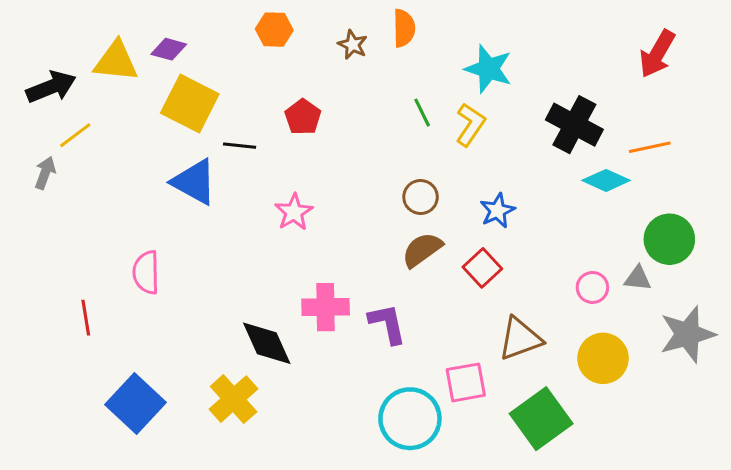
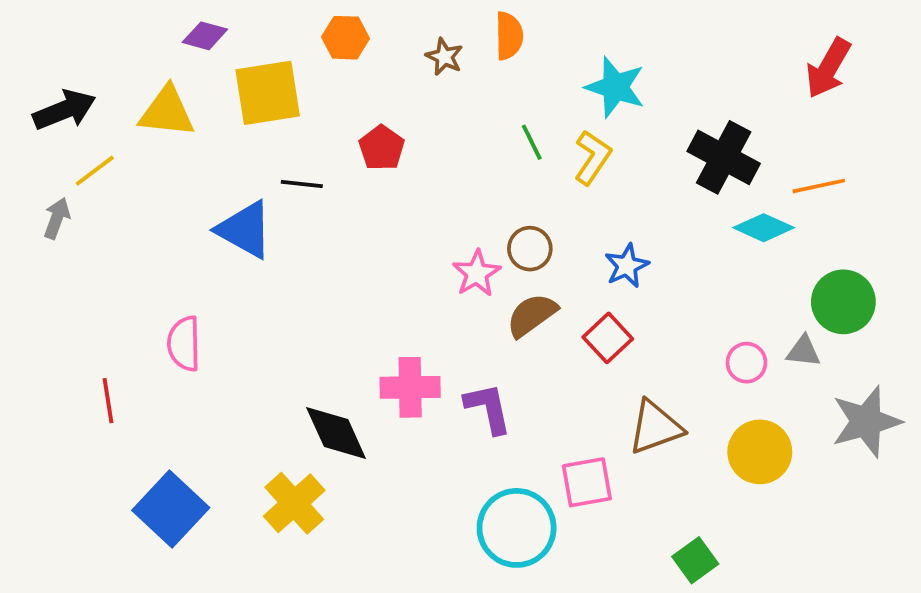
purple diamond: (169, 49) -> (205, 36), moved
yellow triangle: (116, 61) -> (167, 112), moved
yellow square: (190, 104) -> (268, 93), moved, turned -36
pink star: (294, 212) -> (477, 273), moved
green square: (541, 419) -> (695, 560), moved, size x0.6

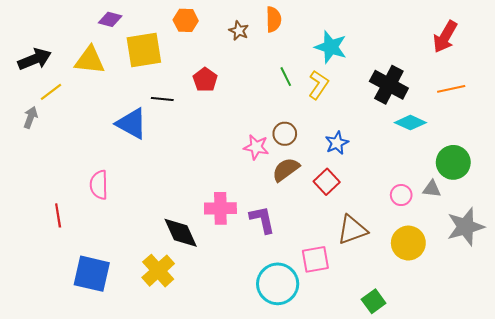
orange line: (819, 186) -> (451, 89), moved
pink star: (477, 273) -> (256, 147), turned -30
blue square: (171, 509) -> (92, 274), turned -30

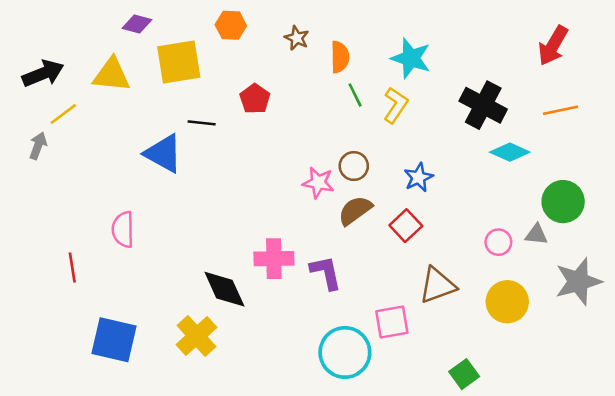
orange semicircle: (274, 19) -> (340, 57), moved

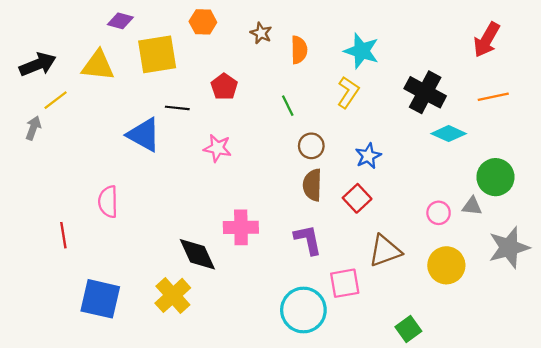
green line: (355, 95) -> (288, 106), moved
pink star: (318, 183) -> (217, 148), moved
brown semicircle: (355, 210) -> (312, 185), turned -52
purple L-shape: (326, 273) -> (308, 240), moved

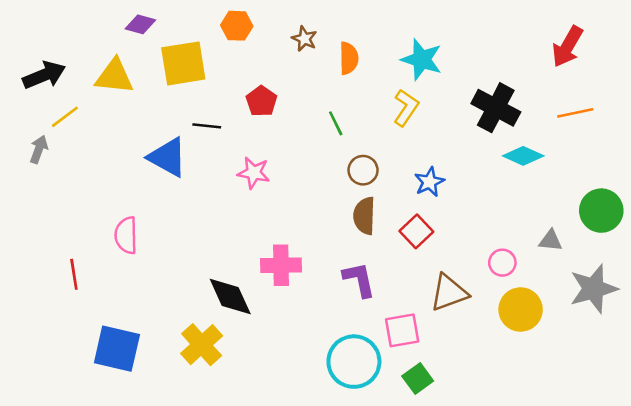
green circle: (495, 177) -> (601, 211), moved
pink circle: (439, 213) -> (502, 263), moved
green square: (408, 329) -> (418, 379), moved

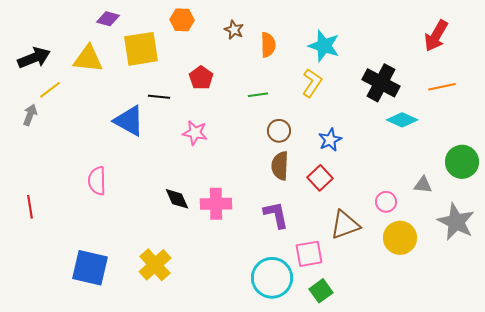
green line: (336, 123) -> (258, 95), turned -72
red line: (74, 274) -> (30, 207), moved
gray star: (593, 289) -> (456, 222), turned -30
black diamond: (230, 296) -> (177, 199), moved, size x0.7

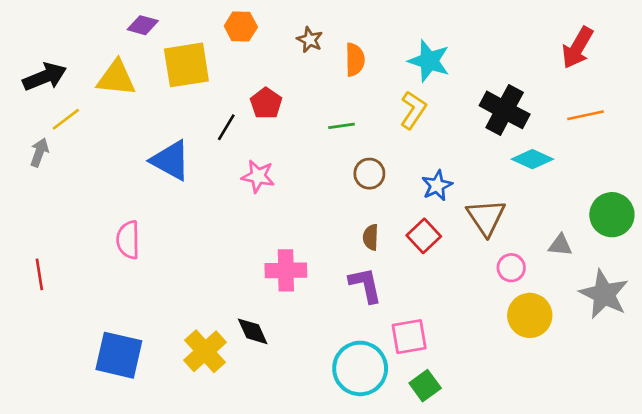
black line: (159, 97) -> (226, 127), moved, turned -65
brown semicircle: (280, 166) -> (371, 237), moved, size x0.7
black diamond: (177, 199) -> (253, 331), moved
brown triangle: (345, 225) -> (486, 217), moved, turned -44

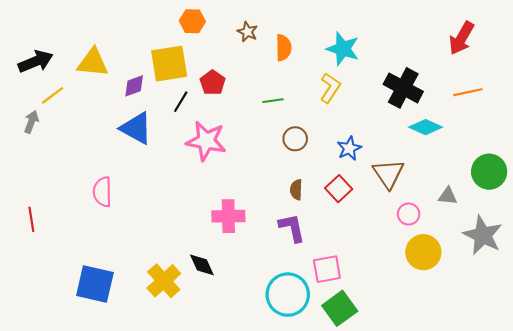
purple diamond: (143, 25) -> (134, 86), moved, turned -35
yellow square: (186, 65) -> (169, 64), moved
pink star: (258, 176) -> (206, 141), size x1.5
green square: (425, 386) -> (340, 308), size x1.4

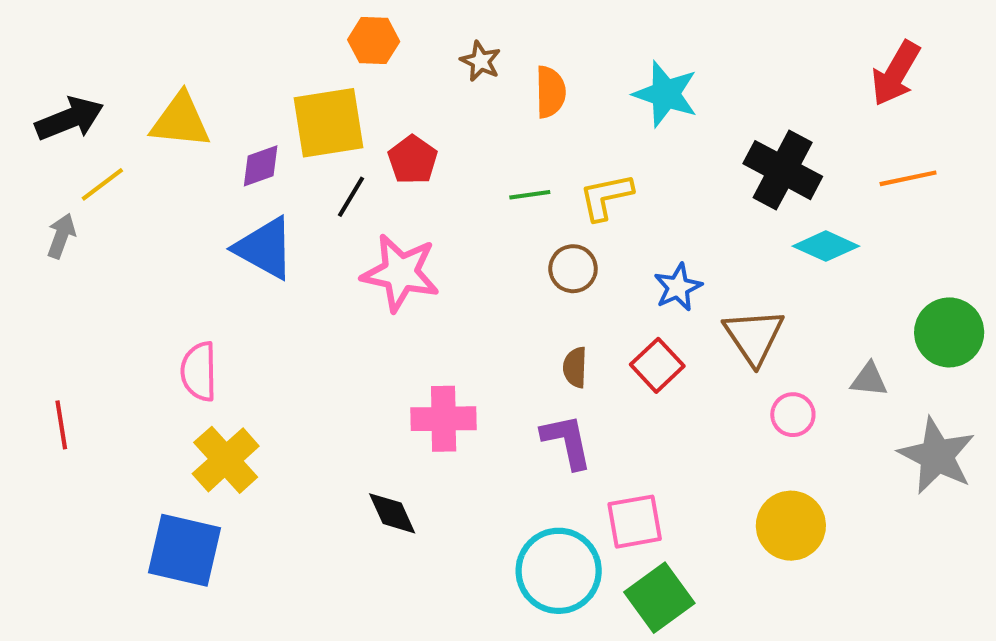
yellow L-shape: (330, 88) -> (606, 197), moved, turned -136
yellow circle: (423, 252) -> (791, 526), moved
yellow cross: (164, 281) -> (226, 460), moved

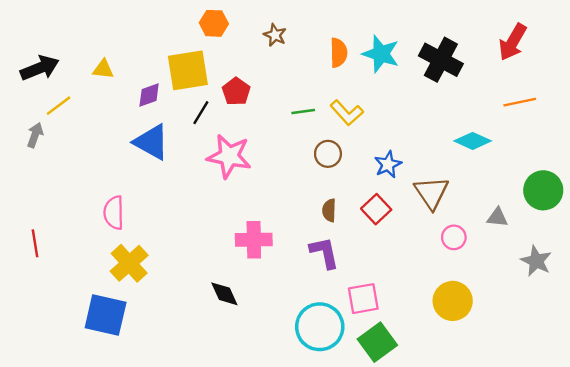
orange semicircle: (550, 92) -> (339, 53), moved
yellow triangle: (180, 121) -> (103, 69), size x0.6
black cross: (783, 170) -> (441, 60), moved
yellow L-shape: (606, 197) -> (347, 113), turned -120
gray star: (937, 456) -> (536, 261), size x0.7

